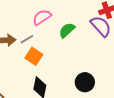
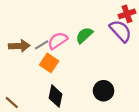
pink semicircle: (42, 17) -> (58, 41), moved

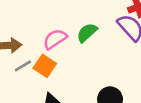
gray line: (42, 45) -> (23, 66), moved

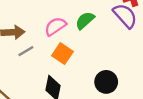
orange square: (45, 66) -> (62, 54), moved

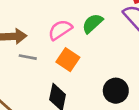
gray line: (26, 51) -> (28, 57), turned 42

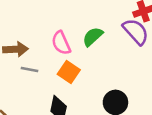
pink semicircle: (60, 30) -> (61, 43), turned -80

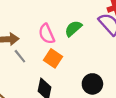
gray line: (29, 69) -> (20, 56), turned 40

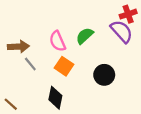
black circle: (92, 84) -> (104, 75), moved

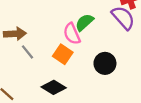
pink semicircle: (58, 41) -> (72, 34), moved
black diamond: (55, 98) -> (54, 87), turned -70

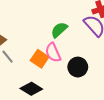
pink semicircle: (72, 34) -> (53, 53), moved

